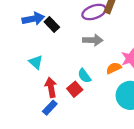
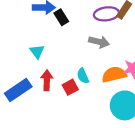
orange semicircle: (114, 68) -> (114, 74), size x1.5
blue rectangle: (50, 108) -> (18, 90), moved, size x1.6

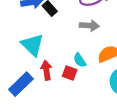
cyan triangle: (37, 52) -> (32, 45), size x1.6
red square: (70, 87) -> (70, 73), turned -32

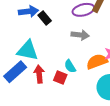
cyan triangle: (32, 45) -> (28, 50), turned -35
blue rectangle: (21, 84) -> (15, 72), moved

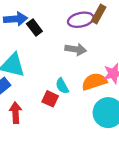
red arrow: (39, 74) -> (16, 113), moved

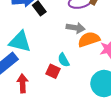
orange semicircle: (94, 82) -> (89, 39), moved

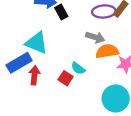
cyan semicircle: (64, 60) -> (78, 68), turned -32
red arrow: (23, 83) -> (34, 75), moved

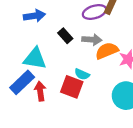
black rectangle: (61, 12) -> (65, 36), moved
red square: (66, 78) -> (72, 87), size x1.5

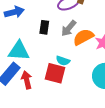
black rectangle: (65, 36) -> (44, 27), turned 56
gray arrow: (92, 40) -> (69, 28), turned 132

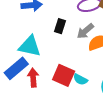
cyan semicircle: (63, 61) -> (80, 79), moved

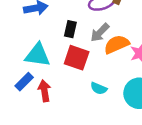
blue rectangle: (16, 68) -> (24, 82), size x0.7
red square: (64, 75) -> (77, 58), moved

